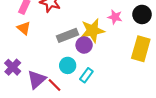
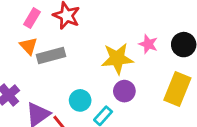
gray rectangle: (67, 35) -> (51, 56), moved
purple circle: (84, 45) -> (124, 91), moved

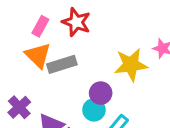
orange triangle: (29, 46) -> (38, 55), size x1.4
purple circle: (124, 91) -> (101, 93), moved

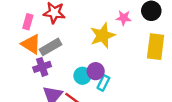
purple circle: (101, 93) -> (96, 71), moved
purple cross: (19, 107) -> (42, 67), moved, turned 36

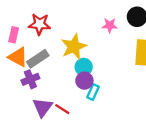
yellow star: (103, 36) -> (74, 47), moved
cyan circle: (82, 76) -> (84, 67), moved

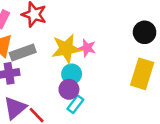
pink star: (110, 25) -> (87, 48), moved

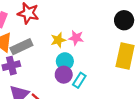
yellow star: (66, 49) -> (58, 40), size x0.6
cyan rectangle: (75, 104) -> (79, 80), moved

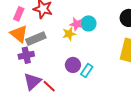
pink star: (76, 38) -> (76, 24), moved
cyan circle: (65, 61) -> (88, 23), moved

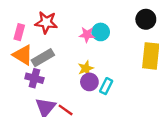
yellow star: (69, 34) -> (86, 68), moved
purple cross: (26, 55) -> (34, 78), turned 35

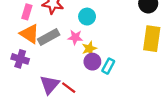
cyan circle: (101, 32) -> (87, 17), moved
pink star: (87, 35) -> (75, 37), moved
purple cross: (34, 78) -> (20, 59), moved

